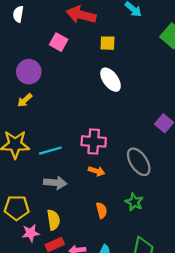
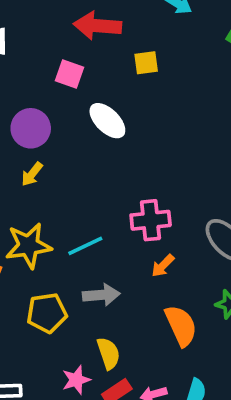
white ellipse: (111, 80) -> (107, 121), moved
orange arrow: (97, 171) -> (163, 266), turned 126
yellow pentagon: (17, 208) -> (47, 313), moved
orange semicircle: (102, 210) -> (181, 326), size x1.6

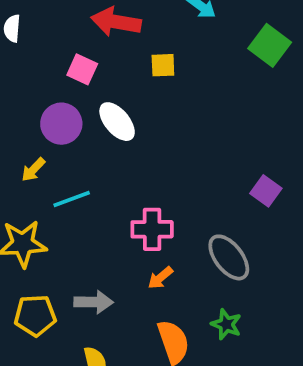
purple circle: (31, 128) -> (61, 124), moved
cyan line: (85, 246) -> (72, 199), moved

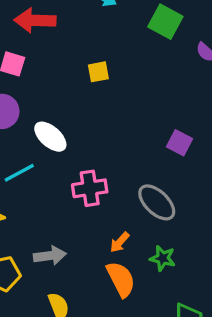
yellow square: (163, 65) -> (98, 72), moved
white ellipse: (117, 122) -> (50, 137), moved
orange arrow: (160, 278) -> (120, 242), moved

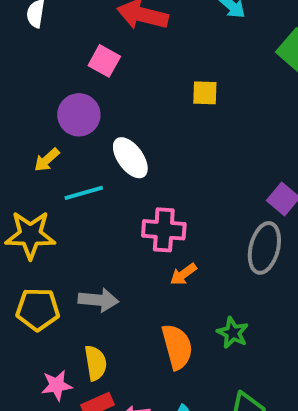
gray ellipse: (157, 202) -> (264, 248), moved, turned 48
orange arrow: (120, 242) -> (183, 274), moved

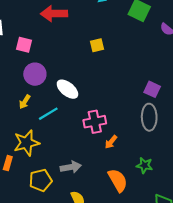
pink square: (104, 61) -> (24, 45), moved

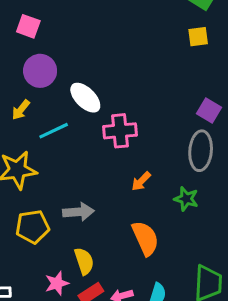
yellow square: (97, 45) -> (198, 37), moved
pink cross: (95, 122) -> (120, 131), moved
green star: (145, 165) -> (186, 199), moved

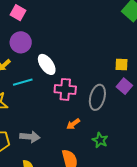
yellow square: (198, 37) -> (121, 65), moved
gray ellipse: (201, 151) -> (97, 97), moved

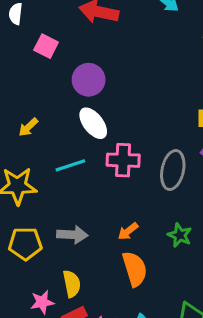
purple circle: (21, 42) -> (89, 80), moved
cyan line: (23, 82) -> (70, 165), moved
orange arrow: (73, 124) -> (128, 231), moved

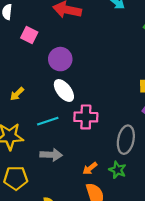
gray ellipse: (173, 170) -> (126, 140), moved
gray arrow: (72, 235) -> (51, 155), moved
green star: (180, 235) -> (117, 170), moved

